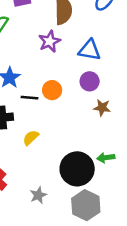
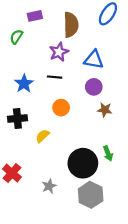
orange circle: (52, 90) -> (61, 108), moved
black line: (30, 98) -> (55, 77), moved
green arrow: (106, 158) -> (108, 153), turned -104

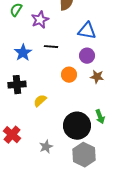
purple star: (59, 52) -> (40, 20), moved
orange circle: (61, 108) -> (69, 75), moved

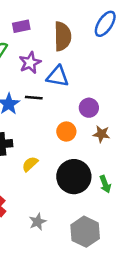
blue triangle: (87, 31) -> (58, 76), moved
black line: (51, 47) -> (34, 98), moved
black circle: (77, 126) -> (74, 177), moved

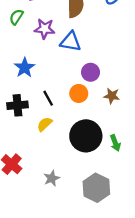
purple star: (30, 63) -> (45, 29), turned 30
black line: (34, 98) -> (48, 98), moved, turned 56
purple circle: (89, 108) -> (91, 72), moved

